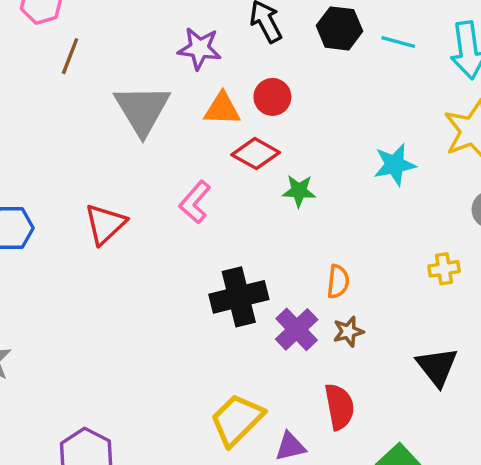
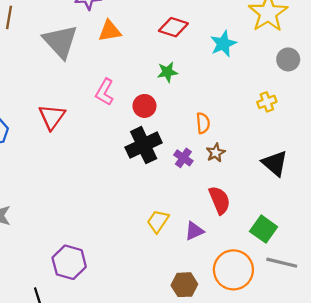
red circle: (272, 97) -> (144, 106), moved
red diamond: (256, 154) -> (173, 27), moved
purple cross: (297, 329) -> (183, 158), size x0.7
yellow trapezoid: (237, 420) -> (158, 221), size x0.7

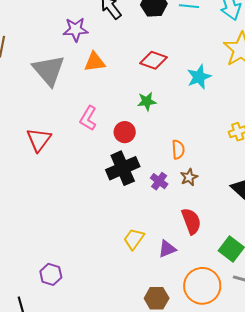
purple hexagon: (69, 262) -> (51, 274), size x0.7

